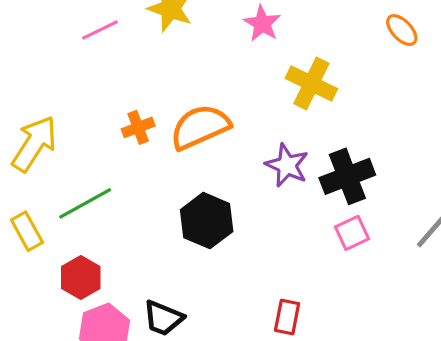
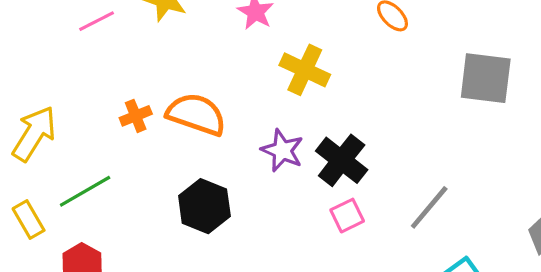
orange semicircle: (200, 127) -> (196, 114), turned 44
black cross: (347, 176) -> (342, 160), turned -30

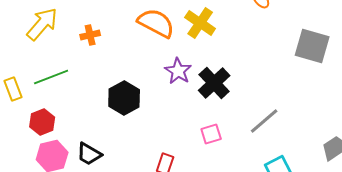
orange semicircle: (196, 114) -> (156, 23), moved
yellow arrow: (34, 134) -> (42, 24), moved
pink square: (347, 216) -> (211, 134), moved

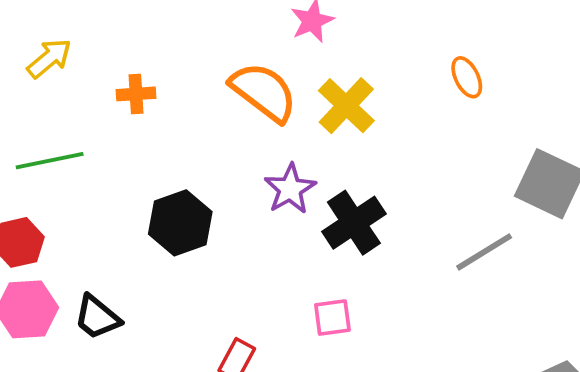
yellow arrow: (42, 24) -> (49, 58), size x0.7
gray line: (264, 121) -> (484, 252), moved

